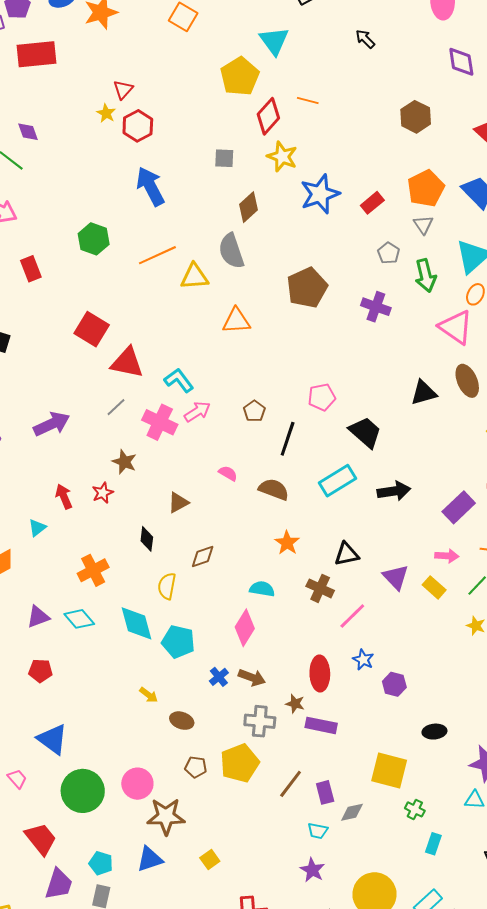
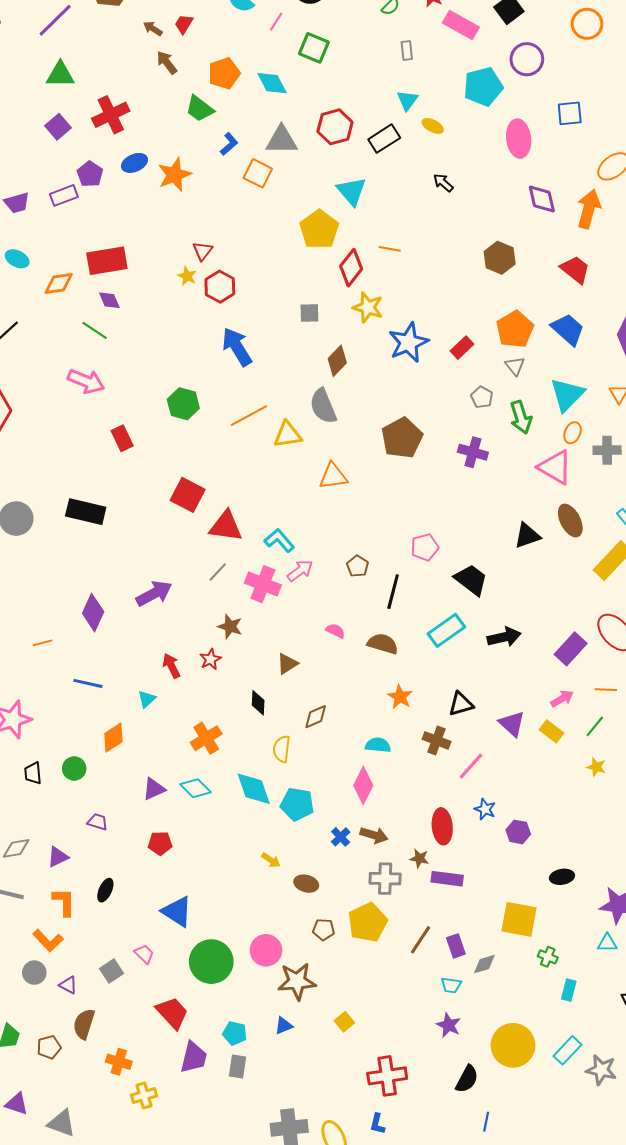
red rectangle: (37, 54) -> (107, 261), moved
pink arrow: (447, 556) -> (562, 699), turned -30
blue triangle: (150, 859) -> (284, 1026), size x0.7

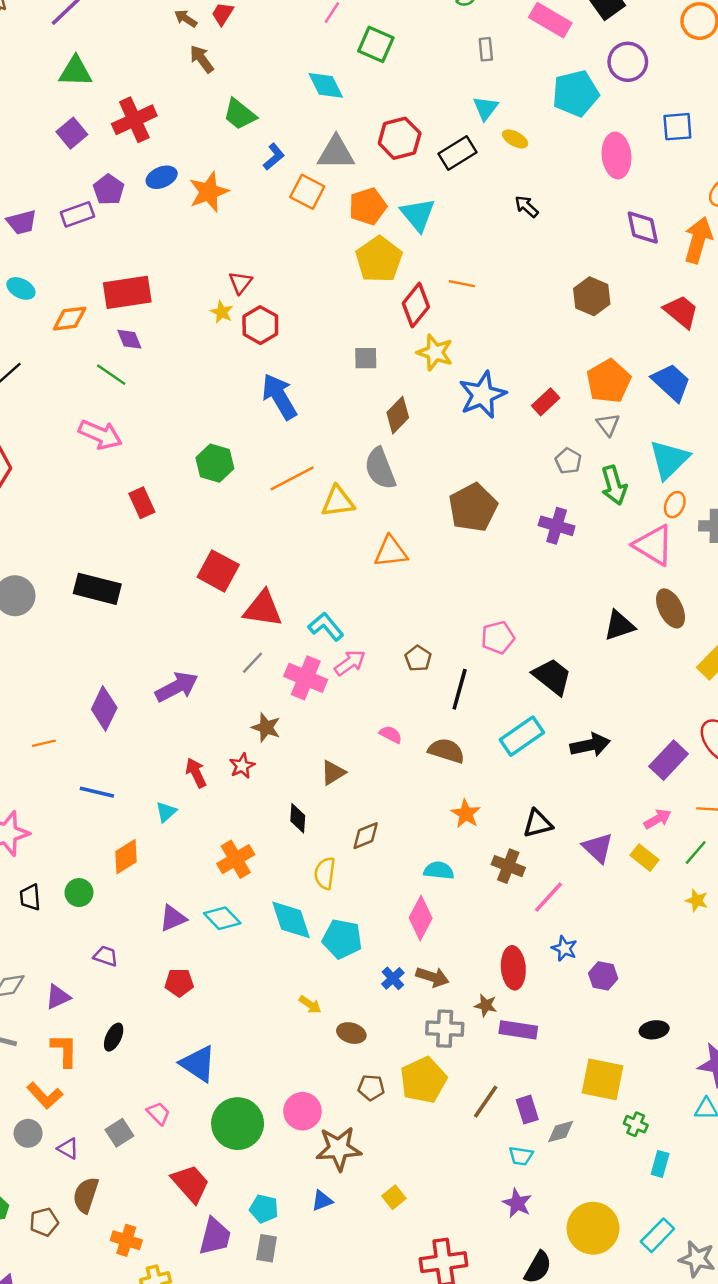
orange pentagon: (224, 73) -> (368, 206), moved

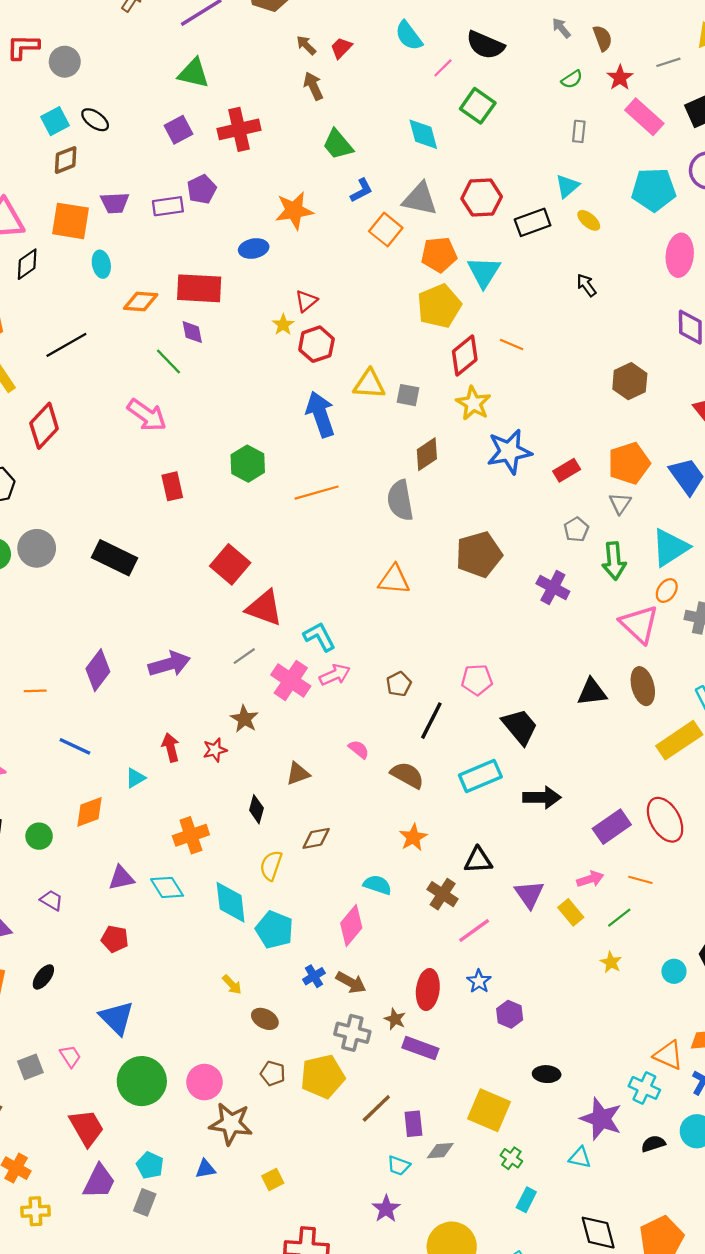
blue ellipse: (162, 177) -> (254, 248), moved
cyan ellipse: (21, 288) -> (101, 264), turned 40
yellow triangle: (338, 502) -> (369, 384), moved

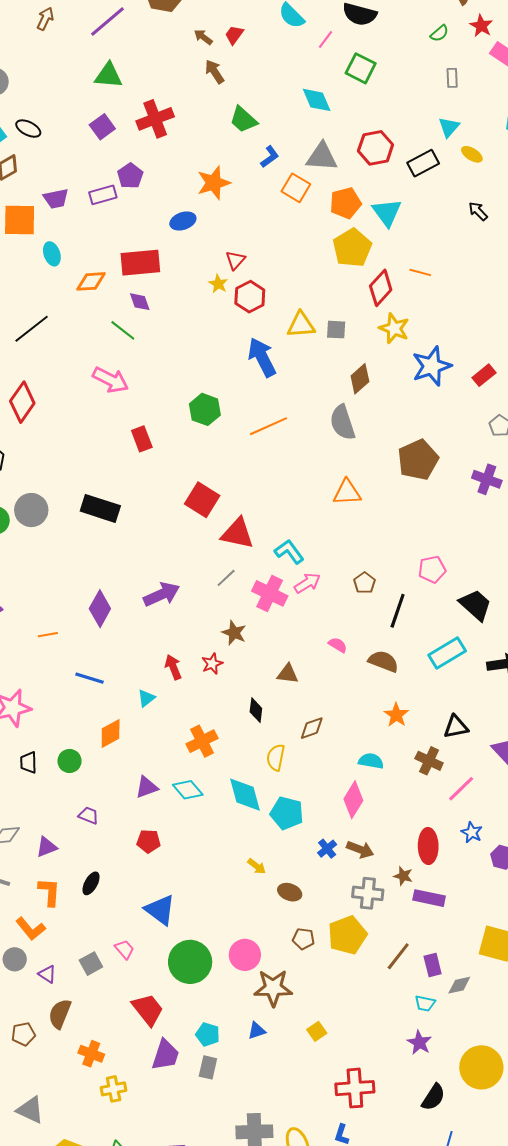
brown triangle: (298, 774) -> (288, 674), turned 35

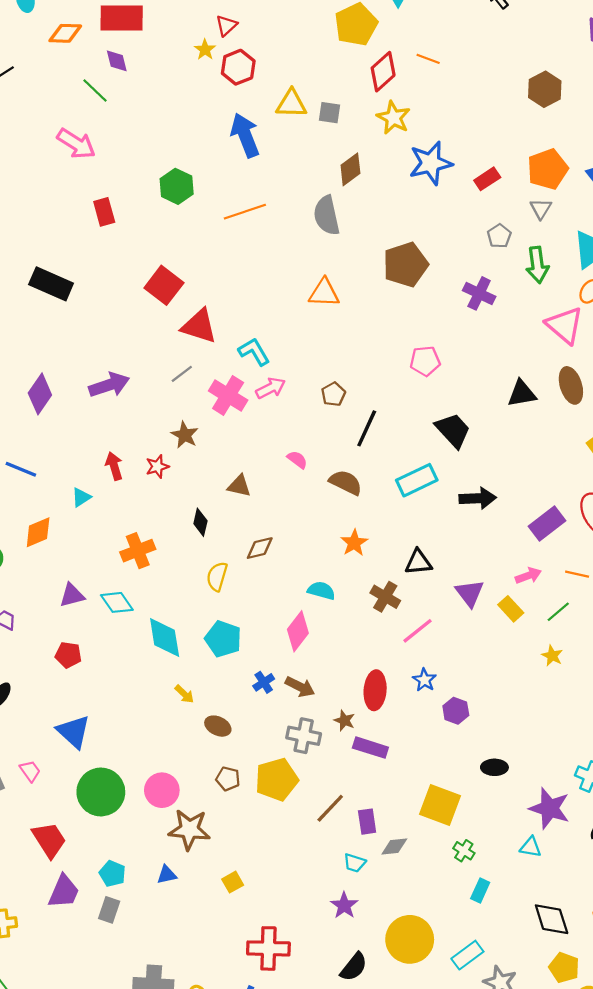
pink pentagon: (432, 569) -> (425, 361), moved
cyan diamond: (245, 795) -> (165, 638), moved

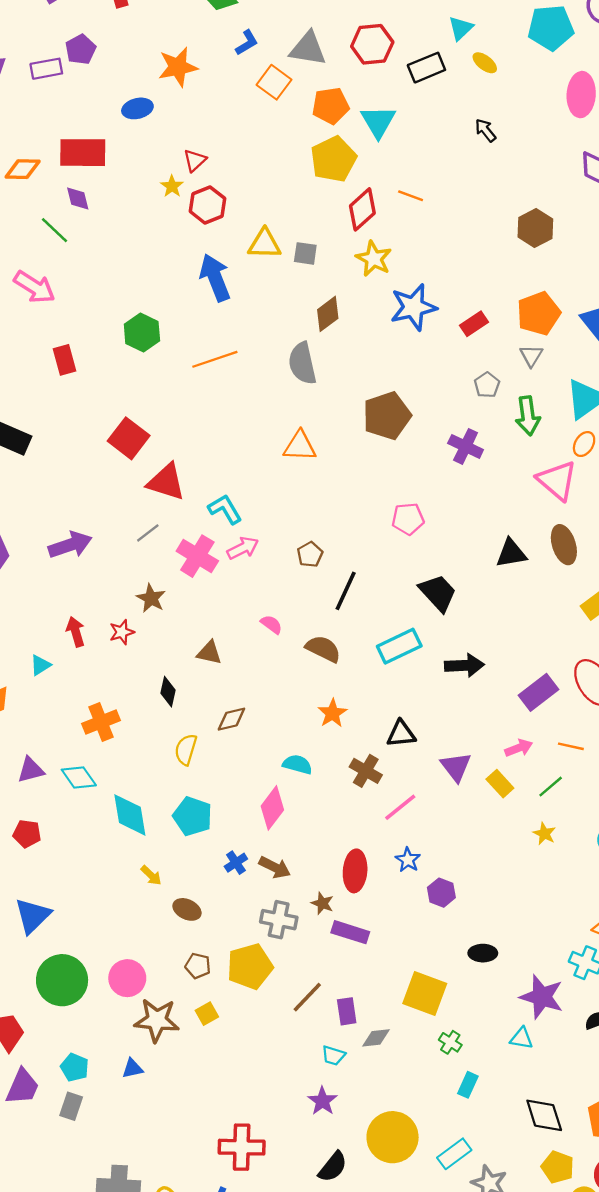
blue triangle: (74, 732) -> (33, 916), turned 33
yellow square: (233, 882) -> (207, 1014), moved

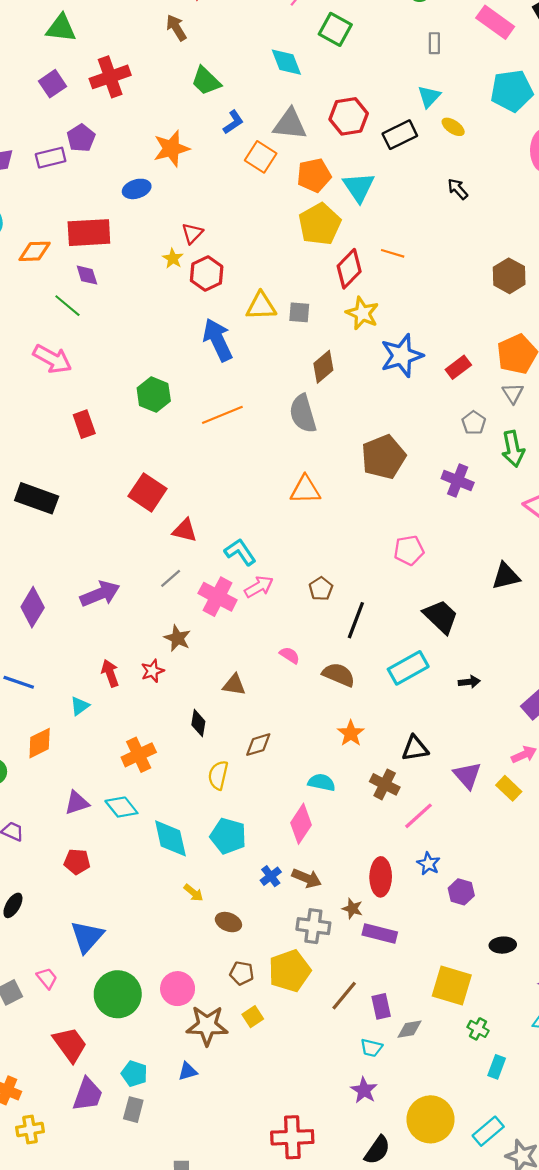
red triangle: (166, 482) -> (185, 530), size x0.7
black arrow: (464, 665) -> (469, 682), size x0.6

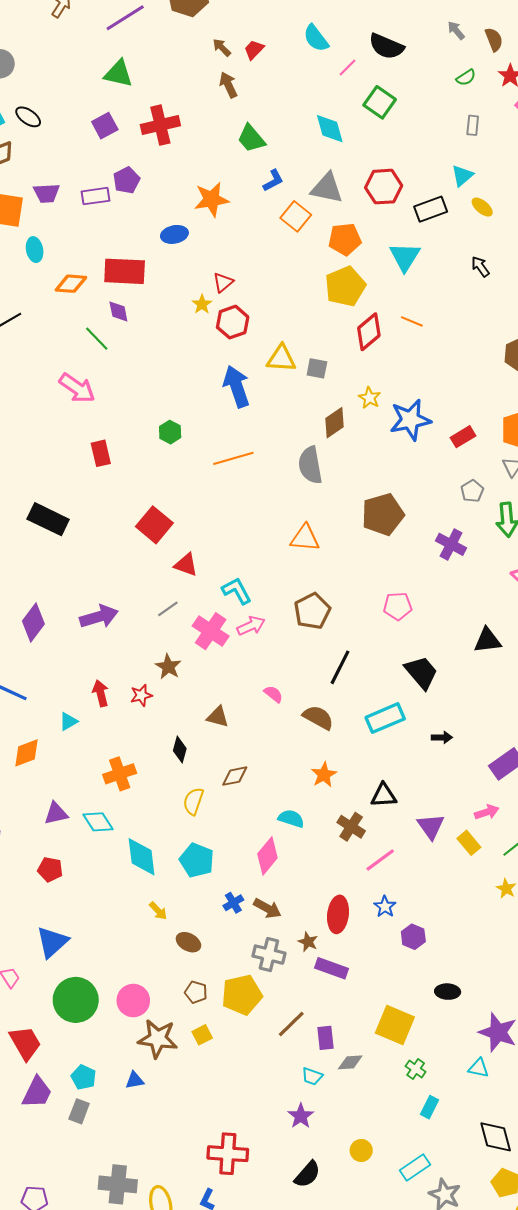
cyan triangle: (359, 187) -> (405, 257), moved
yellow star: (362, 313) -> (370, 398), moved, size x0.7
green hexagon: (154, 395) -> (170, 432), size x0.7
brown pentagon: (321, 589) -> (312, 611), moved, size x1.6
yellow circle: (430, 1119) -> (361, 1150), size x0.5

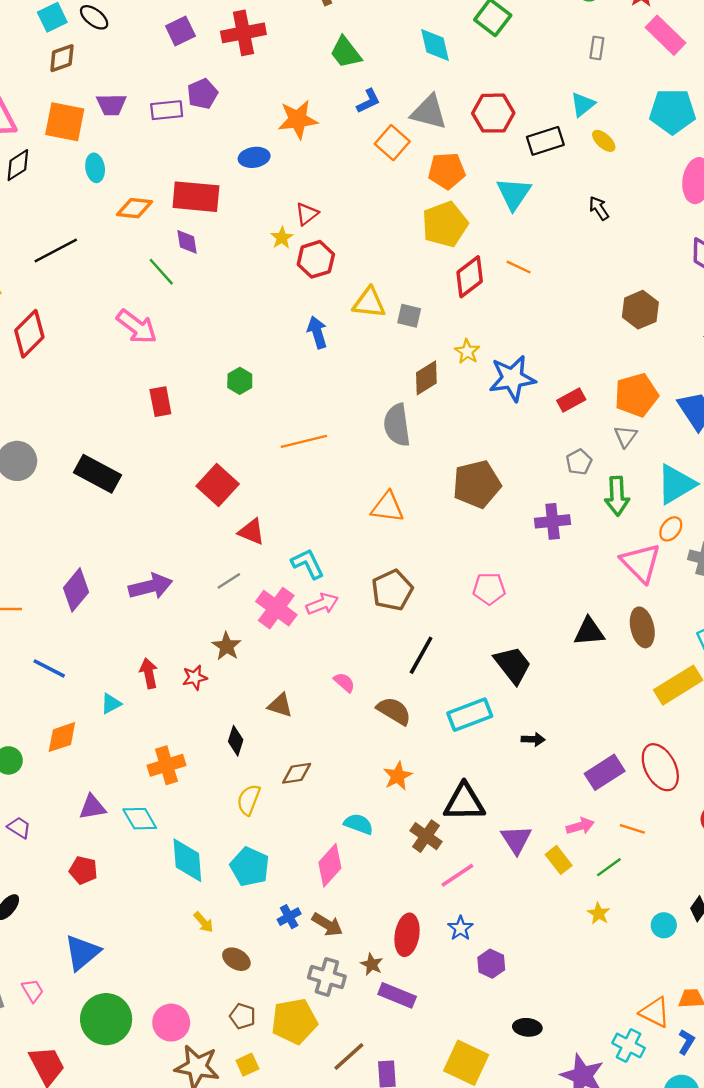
blue arrow: (237, 386) -> (317, 332), size x0.7
orange line: (233, 458) -> (304, 441), moved
purple cross: (451, 544) -> (553, 521), turned -36
black triangle: (384, 795) -> (464, 802), size x1.4

